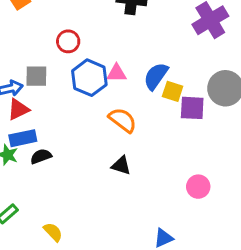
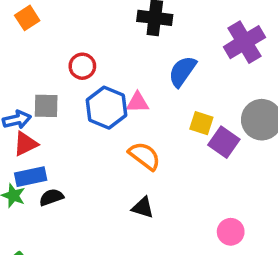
blue semicircle: (156, 76) -> (182, 71), moved
purple square: (192, 108) -> (224, 142), turned 32

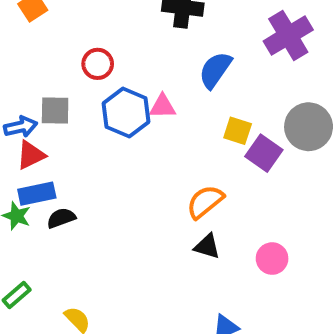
orange semicircle: (144, 156) -> (205, 202), moved, turned -76
black triangle: (143, 208) -> (207, 246), moved

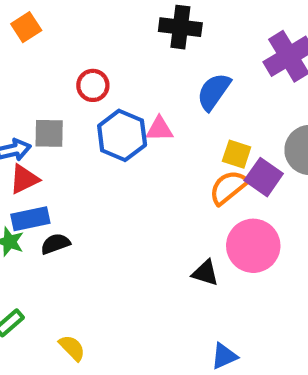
orange semicircle: (205, 202) -> (228, 187), moved
pink circle: (272, 259) -> (253, 246), moved, size x1.6

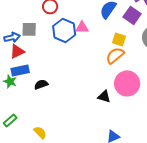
purple square: (264, 177) -> (132, 15), moved
black semicircle: (55, 244) -> (41, 84), moved

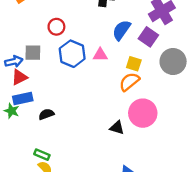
pink triangle: (82, 27) -> (100, 55), moved
green rectangle: (10, 120) -> (42, 155), moved, turned 64

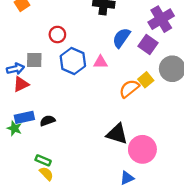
yellow square: (134, 64) -> (146, 80), moved, turned 32
blue rectangle: (23, 99) -> (24, 117), moved
green star: (12, 111) -> (14, 128), moved
pink circle: (143, 113) -> (142, 149), moved
black triangle: (117, 128) -> (117, 134), size x1.5

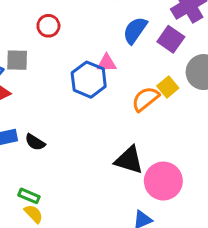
blue hexagon: (73, 61) -> (89, 80), moved
black semicircle: (47, 121) -> (35, 142), turned -128

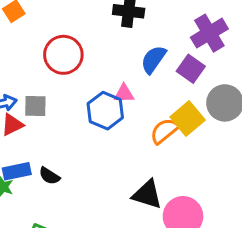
red circle: (48, 26) -> (63, 55), size x1.6
gray square: (17, 60) -> (35, 106), moved
yellow square: (168, 87) -> (188, 118), size x1.5

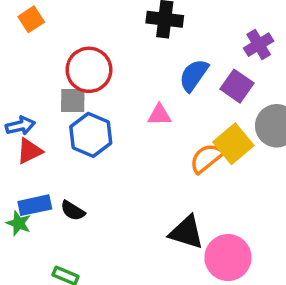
purple cross: (209, 33) -> (259, 45), size x0.7
gray square: (35, 106) -> (73, 100), moved
blue hexagon: (105, 111) -> (91, 135), moved

